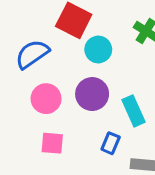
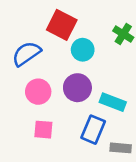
cyan rectangle: (134, 111) -> (113, 102), turned -45
blue rectangle: (111, 143) -> (93, 130), size x1.5

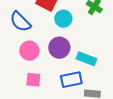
blue semicircle: (26, 54) -> (20, 22), turned -100
blue rectangle: (93, 130) -> (71, 80), turned 55

